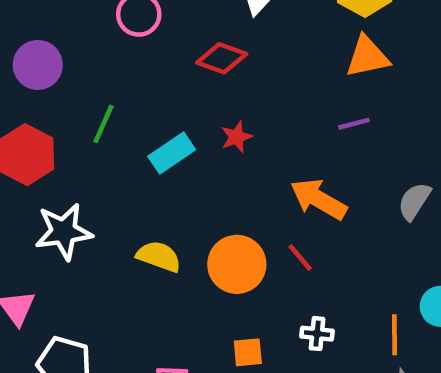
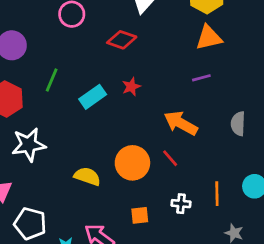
gray semicircle: (414, 201) -> (238, 124), turned -30
yellow semicircle: (159, 256) -> (87, 176), moved
orange line: (395, 335) -> (217, 194), moved

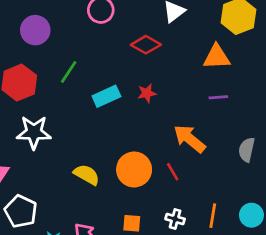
orange triangle: (209, 38) -> (217, 57), moved

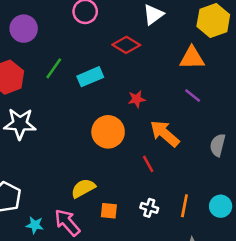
red star: (147, 93) -> (137, 99), moved
cyan rectangle: (106, 96) -> (90, 77), moved
purple line: (218, 97) -> (193, 96), turned 42
orange circle: (134, 169) -> (108, 132), moved
yellow semicircle: (87, 175) -> (83, 188), moved, turned -60

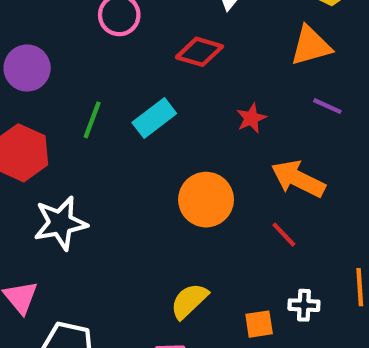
red star: (137, 99) -> (251, 118), moved
orange square: (109, 211) -> (259, 324), moved

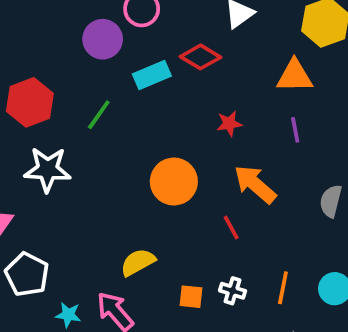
purple circle: (27, 68) -> (103, 39), moved
purple line: (327, 106) -> (295, 130), turned 40
cyan rectangle: (154, 118) -> (152, 75), moved
green line: (92, 120) -> (99, 115), moved

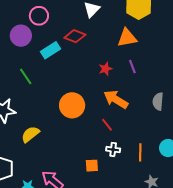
green line: (99, 115) -> (26, 76), turned -60
red star: (229, 124) -> (105, 69), moved
yellow semicircle: (138, 262) -> (30, 134), moved
white cross: (233, 291) -> (113, 150), moved

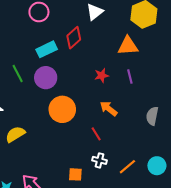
purple circle: (21, 36) -> (46, 78), moved
red diamond: (75, 36) -> (74, 38), turned -70
orange arrow: (116, 99) -> (109, 109), size x0.7
orange line: (140, 152) -> (127, 167), turned 42

